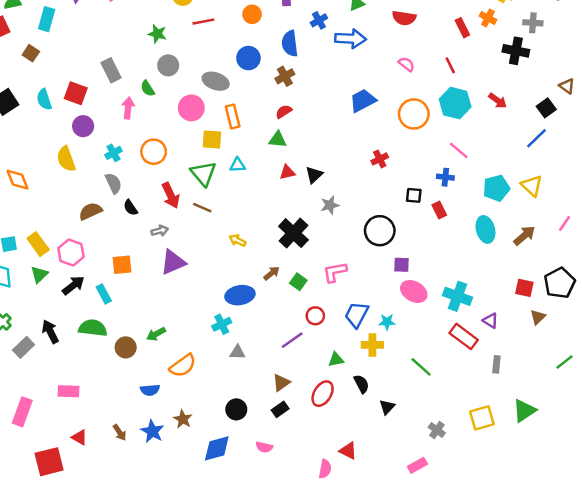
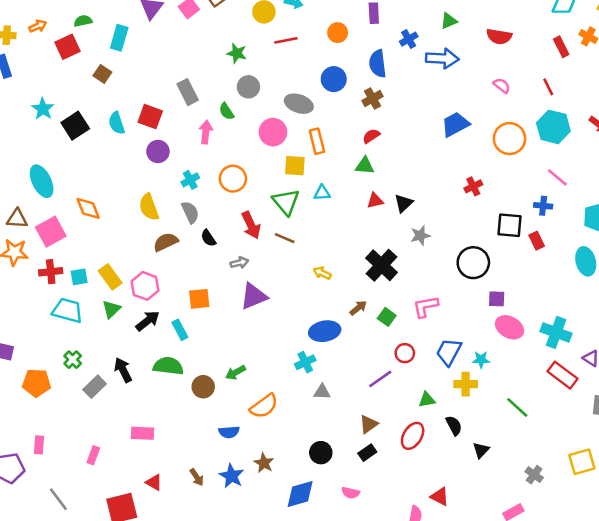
yellow semicircle: (66, 159) -> (149, 207), moved
black square: (414, 195) -> (509, 225), size x1.5
pink rectangle: (22, 412) -> (93, 455), size x0.6

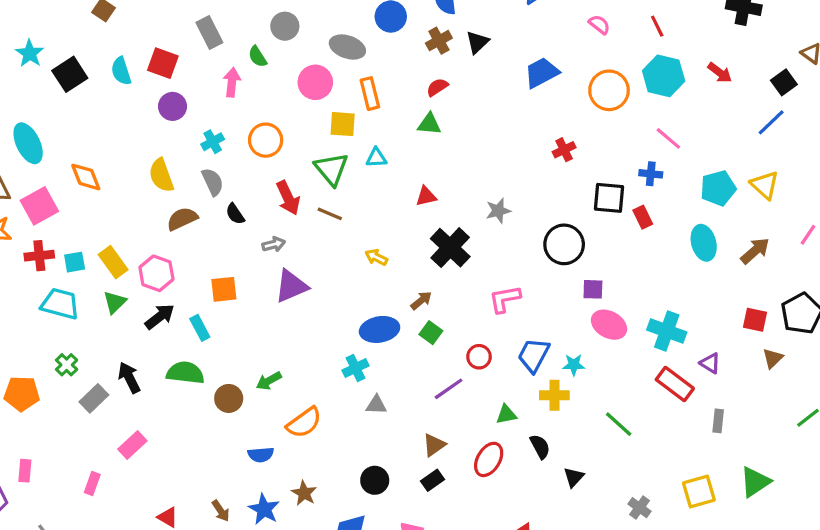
red triangle: (375, 201) -> (426, 196), moved
black triangle: (404, 203) -> (477, 42), moved
green square: (387, 317) -> (431, 333), moved
pink rectangle: (142, 433) -> (132, 445), moved, turned -45

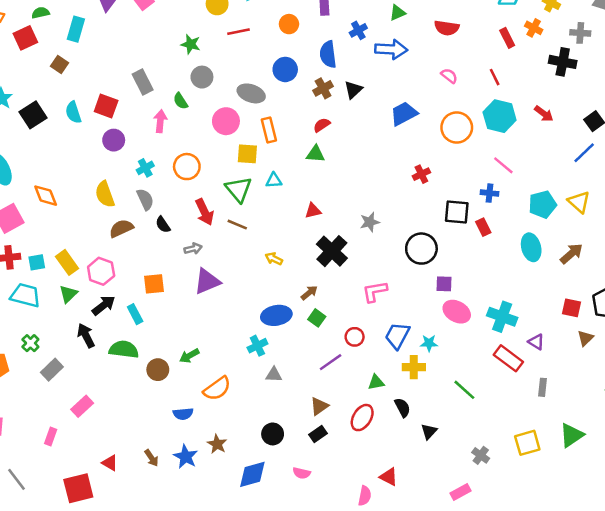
black arrow: (129, 378) -> (86, 336), moved

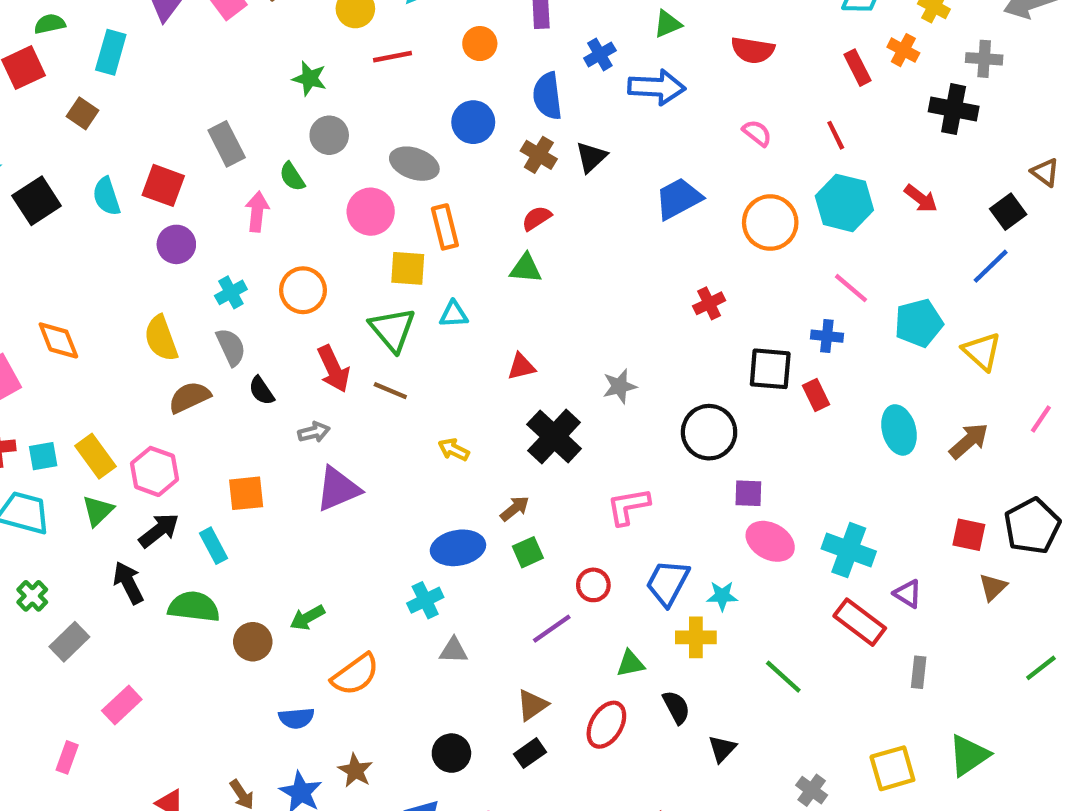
brown cross: (323, 88) -> (539, 155), turned -30
cyan pentagon: (542, 204) -> (919, 323), moved
green square: (317, 318) -> (528, 552), turned 30

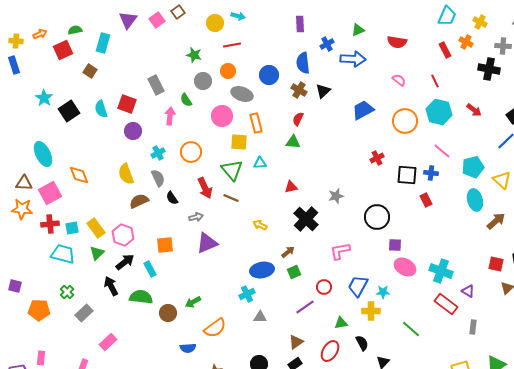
orange circle: (480, 44) -> (228, 71), moved
red semicircle: (537, 218) -> (298, 119), turned -32
black square: (770, 369) -> (407, 175), moved
cyan ellipse: (899, 430) -> (475, 200), moved

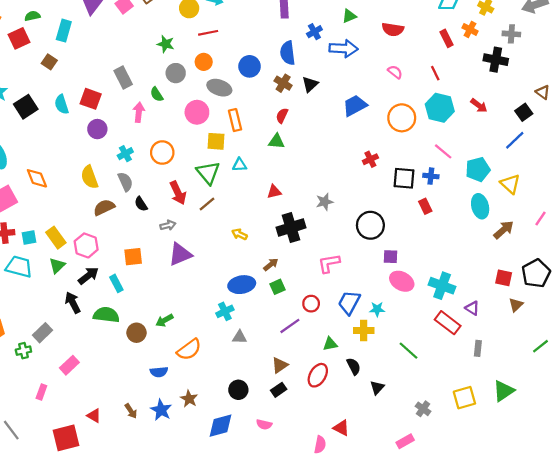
brown line: (231, 198) -> (207, 204), turned -63
black cross: (306, 219) -> (291, 228), turned 30
green cross: (67, 292) -> (23, 351), moved, turned 32

